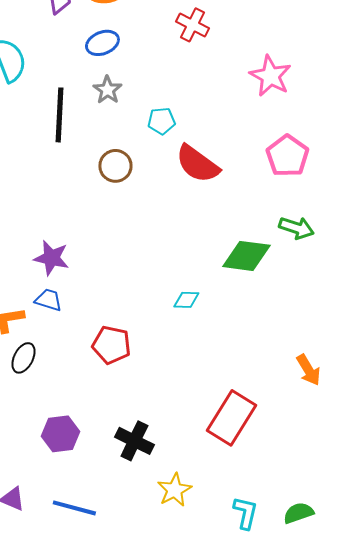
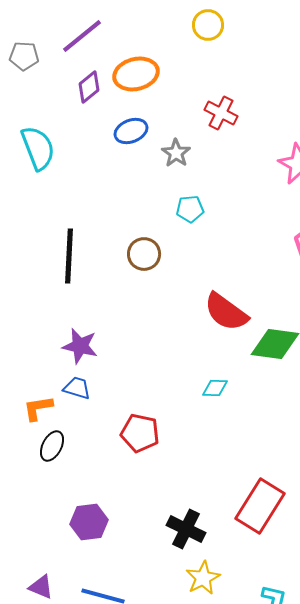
gray star: (107, 90) -> (176, 153), moved
black line: (59, 115) -> (69, 256), moved
red semicircle: (197, 164) -> (226, 312), moved
black cross: (134, 441) -> (186, 529), moved

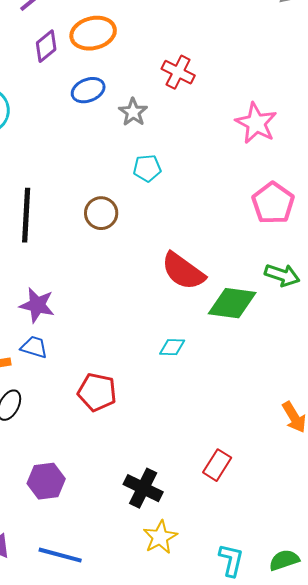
red rectangle: (260, 506) -> (217, 465), size x0.6

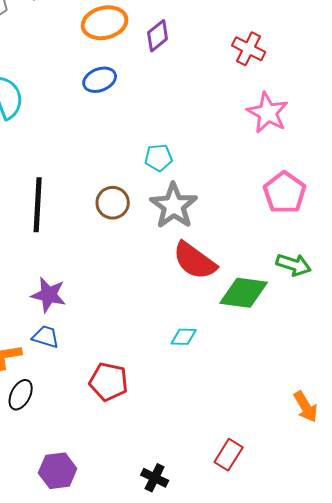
purple diamond: (46, 46) -> (158, 36), moved
red cross: (178, 72) -> (249, 49), moved
gray star: (133, 112) -> (174, 206), moved, size x1.6
black cross: (143, 488) -> (155, 478), size x0.7

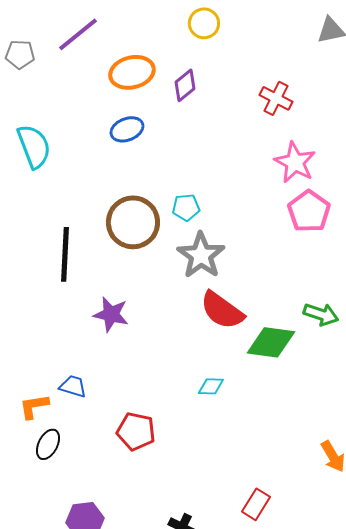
pink pentagon: (285, 193) -> (309, 211), moved
brown circle: (113, 203) -> (133, 222), moved, size x1.6
purple star: (49, 295) -> (111, 314), moved

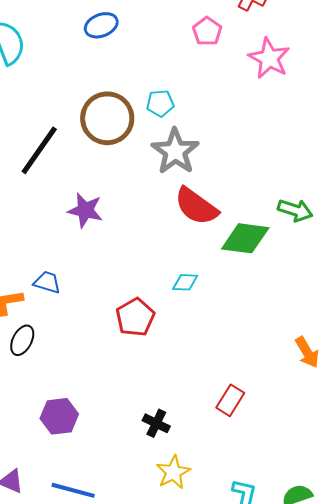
pink pentagon: (309, 211) -> (207, 31), moved, size x0.7
black line: (65, 254) -> (39, 150), turned 32
red pentagon: (136, 431) -> (135, 317), moved, turned 30

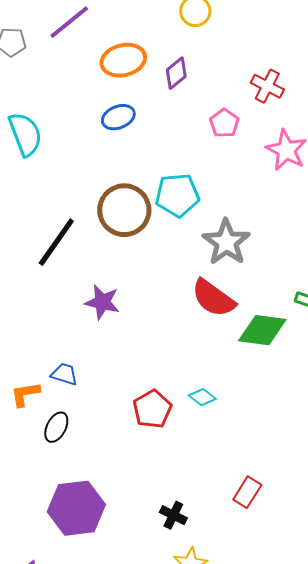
cyan pentagon: (160, 103) -> (177, 195), size x1.6
gray star: (175, 151) -> (226, 242), moved
cyan diamond: (185, 282) -> (202, 397), moved, turned 36
black ellipse: (22, 340) -> (56, 427), moved
purple hexagon: (59, 416) -> (76, 508), size x1.5

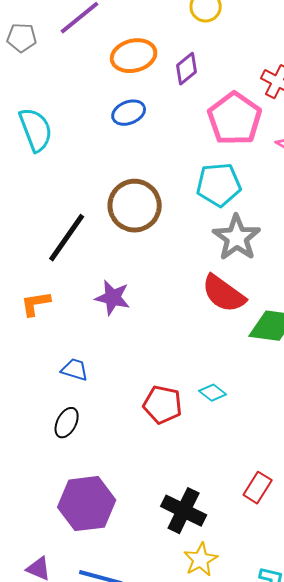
pink pentagon: (224, 123) -> (235, 119), size x1.8
cyan pentagon: (177, 195) -> (219, 185), moved
orange L-shape: (25, 394) -> (36, 304), moved
red pentagon: (152, 409) -> (163, 405), turned -30
black cross: (173, 515) -> (184, 511), size x1.6

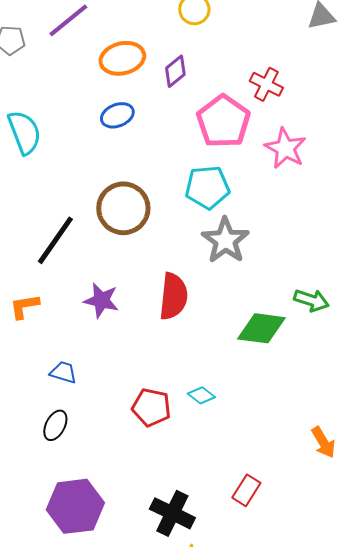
red semicircle: (224, 294) -> (173, 296), moved, turned -120

